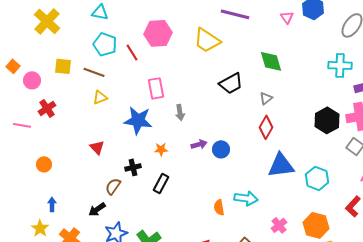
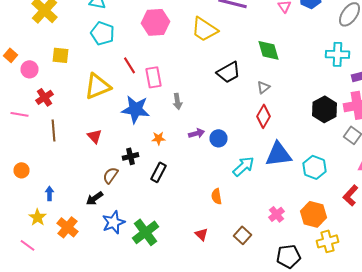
red line: (132, 52) -> (130, 65), moved
brown line: (94, 72) -> (54, 130), moved, turned 65
yellow triangle: (100, 97) -> (98, 86), size x1.8
orange circle: (44, 164) -> (22, 170), moved
cyan arrow: (246, 198) -> (244, 166), moved, turned -50

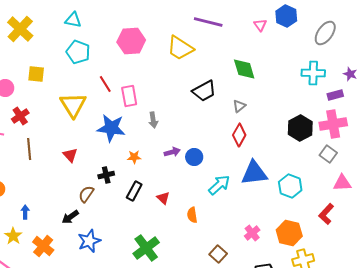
yellow triangle: (98, 86) -> (73, 105), turned -40
green cross: (146, 232) -> (146, 248), moved
red triangle: (202, 234) -> (163, 198), moved

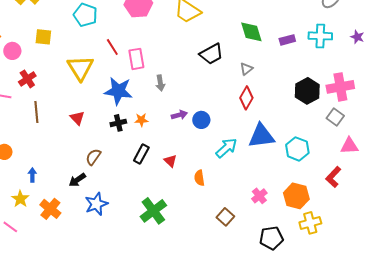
purple rectangle: (335, 95) -> (287, 40), moved
black cross: (106, 175) -> (118, 123), moved

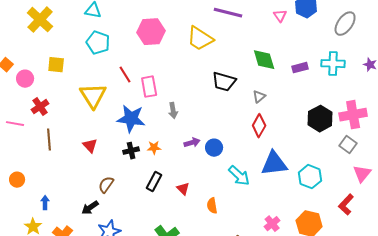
black trapezoid: (211, 54) -> (224, 82), turned 45
pink triangle: (349, 146) -> (362, 174), turned -48
cyan arrow: (226, 148) -> (239, 176), turned 85

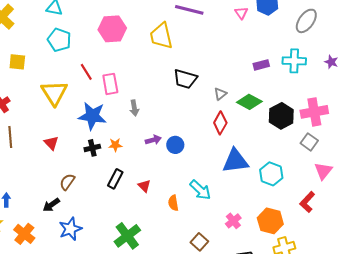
yellow trapezoid: (200, 39) -> (161, 36), turned 44
green diamond: (264, 60) -> (249, 102), moved, turned -45
cyan arrow: (239, 176) -> (200, 190), moved

